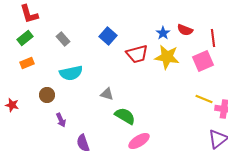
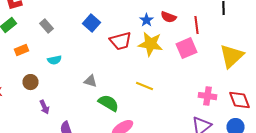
orange rectangle: (27, 63) -> (22, 50), moved
cyan semicircle: (71, 73) -> (54, 60), size x0.6
yellow line: (204, 99) -> (144, 86), moved

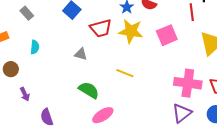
red line: (196, 25) -> (192, 12), moved
cyan semicircle: (54, 60) -> (35, 47), turned -72
gray triangle: (90, 81) -> (81, 54), moved
pink cross: (208, 96) -> (188, 83), size x1.5

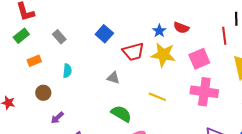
pink cross: (188, 83) -> (204, 92), moved
purple arrow: (25, 94) -> (57, 118), turned 72

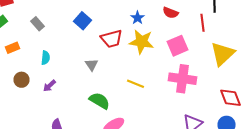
red semicircle: (181, 28) -> (170, 13), moved
gray triangle: (113, 78) -> (92, 65), turned 40
purple arrow: (57, 118) -> (50, 86), moved

